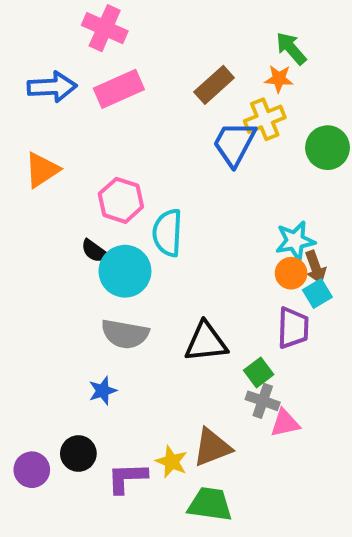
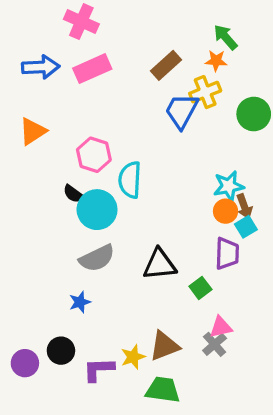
gray semicircle: (125, 334) -> (97, 258), turned -36
gray cross: (263, 401) -> (215, 344), moved, turned 30
yellow star: (172, 462) -> (133, 357), turned 30

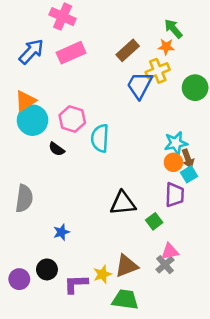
blue arrow: (41, 67) -> (31, 52), turned -44
cyan circle: (97, 210) -> (33, 120), moved
gray semicircle: (97, 258) -> (24, 198), moved, turned -56

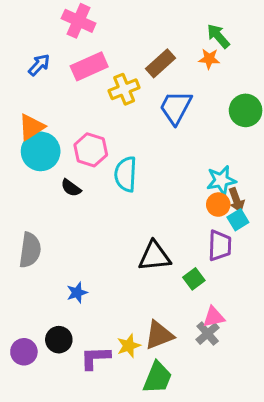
blue arrow: (31, 52) -> (39, 65), size x0.7
yellow cross: (158, 71) -> (124, 89), moved
green trapezoid: (125, 300) -> (158, 378), turned 104

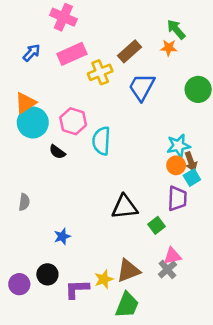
gray semicircle: (30, 250) -> (24, 202), size x0.6

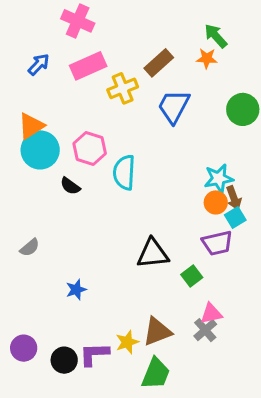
purple trapezoid: (177, 198) -> (217, 243), turned 75
gray semicircle: (24, 202) -> (30, 248), turned 42
black circle: (47, 274) -> (64, 360), moved

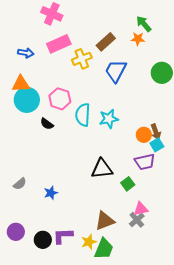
blue arrow: (39, 64) -> (26, 53), moved, turned 56
orange triangle: (31, 126) -> (21, 84), turned 30
cyan star: (219, 178) -> (109, 119), moved
gray semicircle: (30, 248) -> (20, 184), moved
yellow star: (127, 342) -> (89, 242), moved

